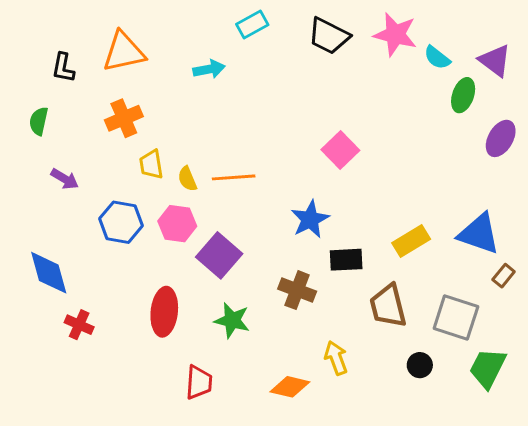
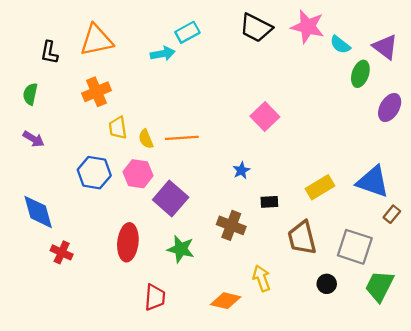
cyan rectangle: (252, 24) -> (187, 32), moved
purple arrow: (65, 179) -> (34, 139), moved
blue star: (310, 219) -> (241, 170), size x0.6
black rectangle: (346, 260) -> (269, 202), size x0.7

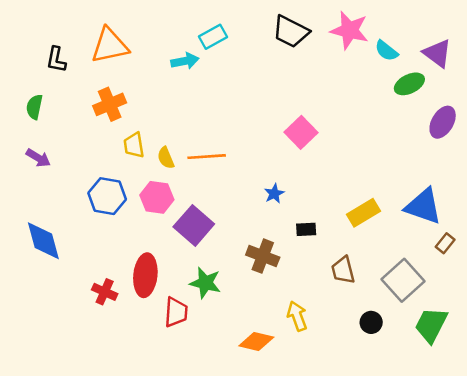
green ellipse: (360, 74) -> (409, 84), turned 45
brown trapezoid: (302, 238) -> (343, 270), size x0.7
gray square: (355, 247) -> (403, 280), turned 30
red cross: (62, 252) -> (105, 292), moved
red trapezoid: (155, 297) -> (176, 312), moved

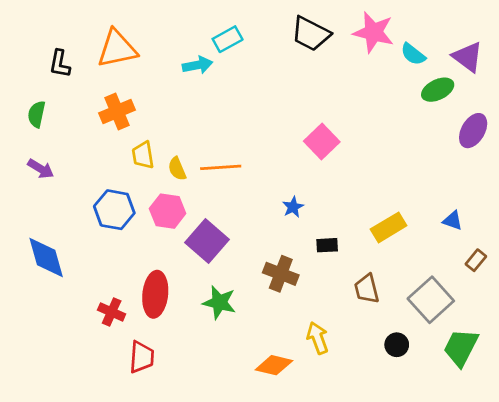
blue triangle: (423, 206) -> (453, 221), size x0.5
red trapezoid: (176, 312) -> (142, 357), moved

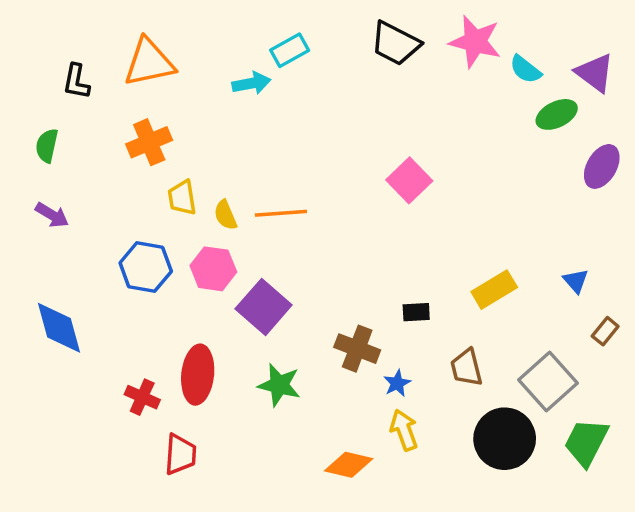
blue star: (293, 207) -> (397, 383), moved
blue triangle: (453, 221) -> (576, 281), turned 30
black circle: (397, 345) -> (505, 439), size x2.0

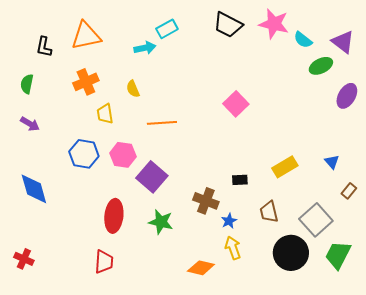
yellow semicircle: (225, 215) -> (133, 89), moved
red cross: (142, 397) -> (24, 259), moved

